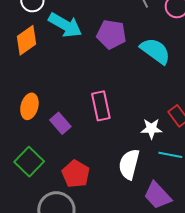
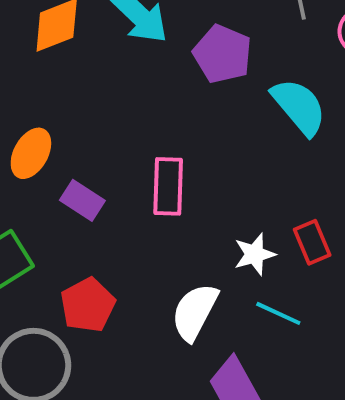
purple rectangle: (60, 123) -> (82, 200), turned -30
white star: (151, 129) -> (255, 254), turned -30

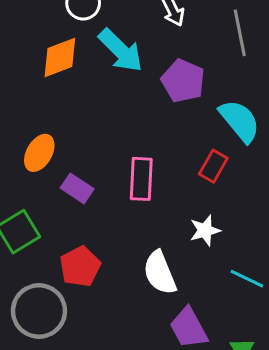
red rectangle: (312, 242) -> (213, 166), moved, turned 52
white semicircle: (195, 312) -> (160, 273), turned -51
cyan line: (278, 313) -> (247, 279), moved

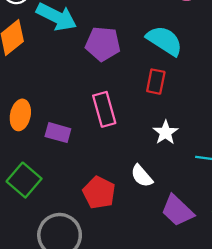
purple pentagon: (183, 81) -> (103, 44), moved
red pentagon: (80, 267) -> (99, 193), moved
white semicircle: (160, 273) -> (142, 176), size x0.7

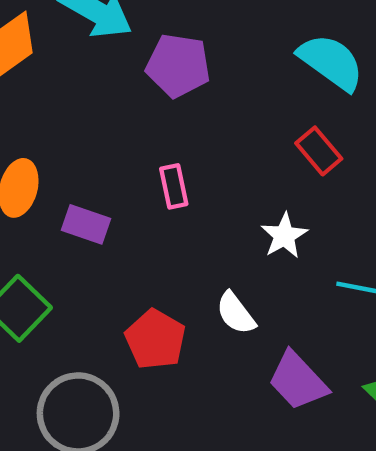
cyan semicircle: (164, 41) -> (331, 62), moved
red rectangle: (156, 82) -> (319, 151), moved, turned -55
pink rectangle: (104, 109) -> (174, 186), size x0.7

